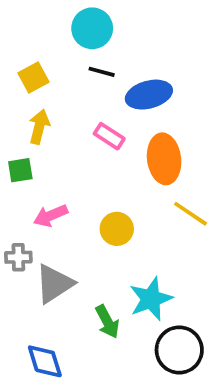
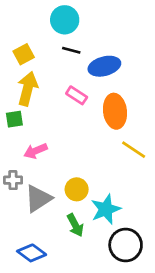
yellow arrow: (39, 127) -> (28, 89), size x1.4
yellow circle: (117, 229) -> (77, 189), moved
blue diamond: (45, 361) -> (32, 253), turned -36

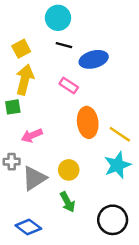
orange ellipse: (115, 111) -> (88, 122), moved
cyan star: (106, 209) -> (117, 165), moved

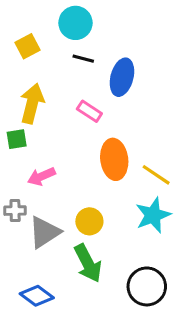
yellow square: (21, 49) -> (27, 46), moved
blue ellipse: (94, 59) -> (122, 77), turned -60
green arrow: (67, 202) -> (88, 263), size x1.4

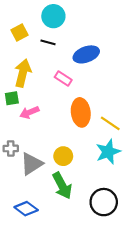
black line: (83, 59) -> (48, 42), moved
blue ellipse: (122, 77) -> (86, 54), turned 55
pink arrow: (41, 176) -> (29, 112), moved

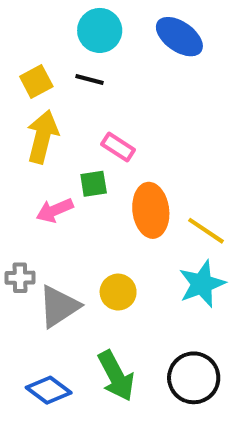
yellow square: (20, 33) -> (36, 82), moved
blue ellipse: (86, 54) -> (179, 37), moved, turned 55
green square: (12, 98) -> (94, 184), moved
green arrow: (62, 186) -> (116, 376), moved

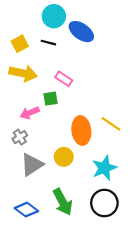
blue ellipse: (179, 37) -> (81, 32), moved
yellow arrow: (42, 137) -> (23, 73), turned 88
orange ellipse: (151, 210) -> (81, 130), moved
gray cross: (20, 278) -> (20, 137), moved, turned -32
cyan star: (202, 284) -> (104, 168), moved

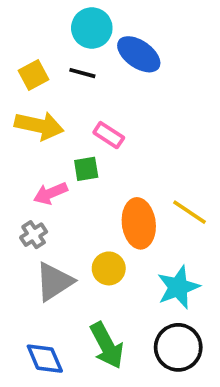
blue diamond: (26, 210) -> (45, 359), turned 30

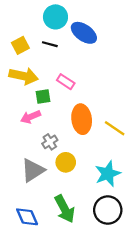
green square: (86, 169) -> (43, 96), moved
orange ellipse: (139, 223) -> (82, 119), moved
gray cross: (34, 235) -> (50, 142), moved

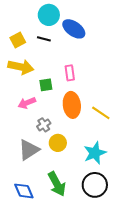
pink rectangle: (66, 82) -> (70, 73), moved, turned 49
green square: (43, 96) -> (46, 85), moved

